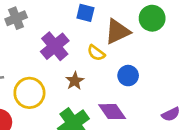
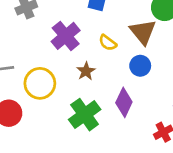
brown triangle: (117, 32) -> (143, 32), moved, turned -44
purple diamond: (112, 112) -> (124, 102), turned 60

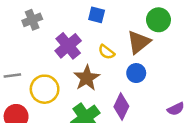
brown triangle: (143, 32) -> (139, 42), turned 30
brown star: (86, 71) -> (87, 78), size x1.5

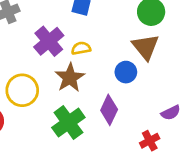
brown triangle: (139, 42) -> (145, 47), moved, turned -30
yellow semicircle: (106, 52) -> (81, 48), moved, turned 133

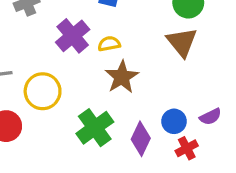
blue circle: (126, 72) -> (174, 121), moved
brown star: (70, 78) -> (122, 77), moved
purple diamond: (109, 110) -> (141, 139), moved

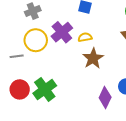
yellow circle: (43, 91) -> (36, 40), moved
green cross: (95, 128) -> (45, 89), moved

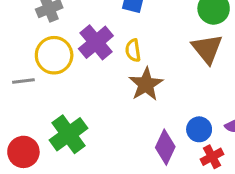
yellow semicircle: (85, 37) -> (133, 50), turned -88
red circle: (20, 89) -> (23, 152), moved

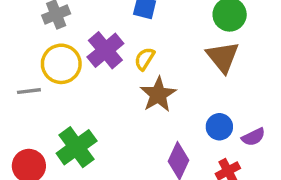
yellow semicircle: (133, 50) -> (145, 59), turned 40
blue circle: (199, 129) -> (219, 127), moved

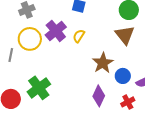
gray line: (29, 91) -> (11, 55), turned -72
brown star: (158, 94) -> (103, 63), moved

